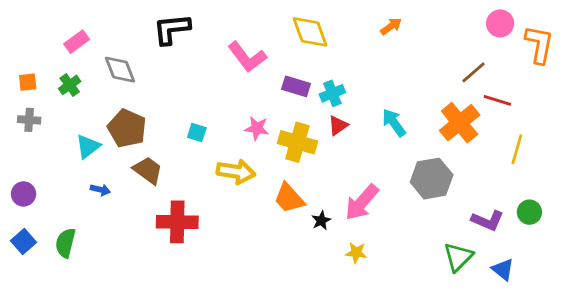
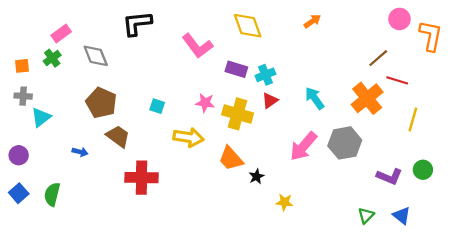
green cross: (70, 85) -> (52, 58), moved
cyan triangle: (88, 146) -> (41, 117), moved
pink arrow: (362, 202) -> (303, 146), moved
green triangle: (458, 257) -> (366, 216), moved, size x0.7

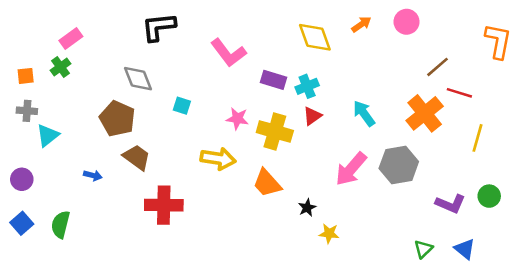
pink circle: (399, 19) -> (407, 22), moved
yellow diamond: (248, 26) -> (315, 37), moved
gray diamond: (96, 56) -> (138, 79), moved
cyan square: (157, 106) -> (182, 106), moved
black star: (257, 176) -> (307, 208), moved

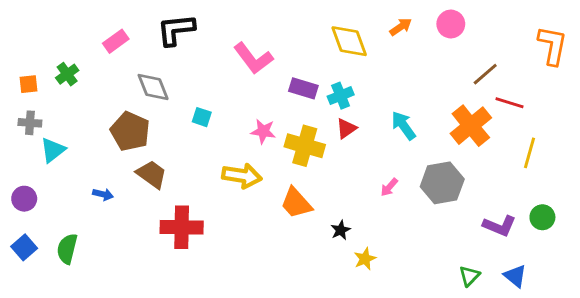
pink rectangle: (71, 39) -> (116, 41), moved
pink arrow: (351, 169) -> (389, 187), size x0.5
yellow star: (329, 234) -> (365, 259), turned -30

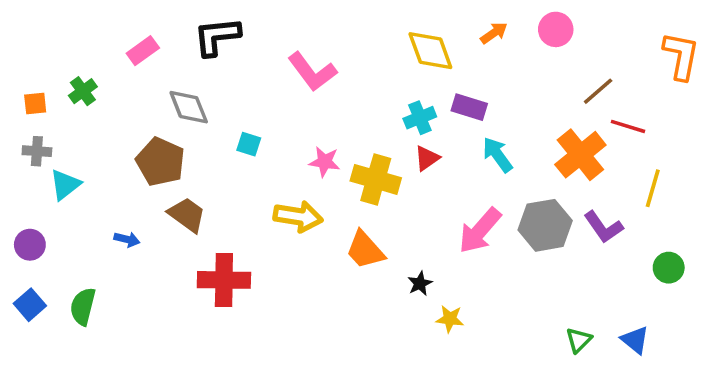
purple rectangle: (303, 88) -> (469, 107), moved
pink arrow: (389, 187) -> (480, 231), size x2.0
purple L-shape: (499, 226) -> (603, 227), moved, turned 32
yellow star: (365, 259) -> (450, 319), turned 30

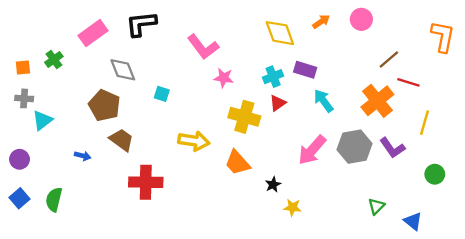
pink rectangle: (143, 51) -> (93, 33), size x1.4
pink star: (325, 162) -> (224, 78), moved
green triangle: (579, 340) -> (376, 206), moved

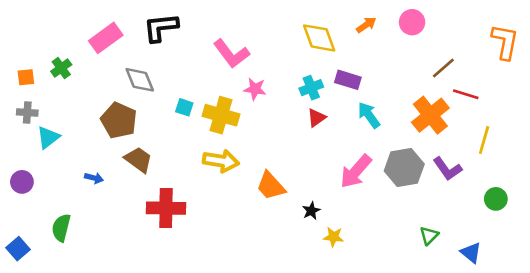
yellow cross: (244, 117) -> (221, 115), moved
blue square: (19, 198) -> (18, 249), moved

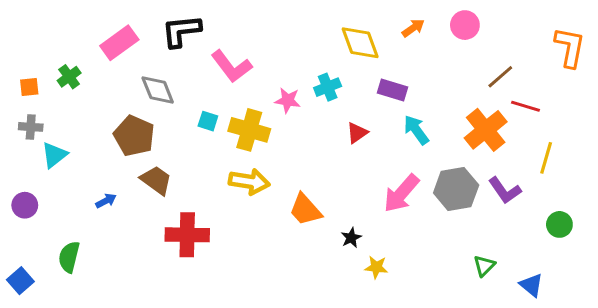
pink L-shape: (231, 54) -> (232, 66), moved
cyan cross: (311, 88) -> (328, 87), moved
blue arrow: (94, 178) -> (106, 201), turned -42

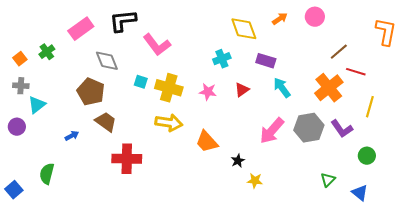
orange square: (29, 87) -> (20, 59), turned -32
pink star: (288, 100) -> (208, 92), moved
purple circle: (25, 205) -> (17, 127), moved
green circle: (559, 224) -> (367, 156), moved

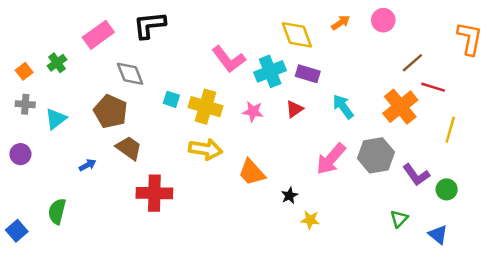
pink L-shape: (157, 45) -> (229, 59), moved
cyan cross: (222, 59) -> (270, 71), size x1.4
purple rectangle: (266, 61) -> (308, 74), moved
cyan triangle: (37, 105) -> (56, 119), moved
purple L-shape: (342, 129) -> (416, 175), moved

